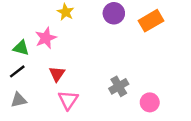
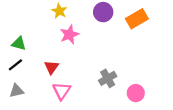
pink star: (46, 38) -> (69, 35), moved

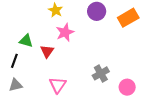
green triangle: (19, 44) -> (26, 41), moved
black line: (15, 65) -> (14, 61), turned -32
red triangle: (51, 67) -> (47, 51), moved

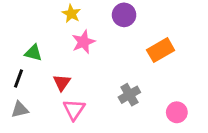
orange rectangle: (128, 18) -> (161, 50), moved
red triangle: (47, 51) -> (62, 83), moved
pink circle: (127, 87) -> (177, 112), moved

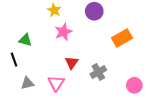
black line: (19, 78) -> (14, 60), turned -40
red triangle: (62, 83) -> (72, 63), moved
gray triangle: (20, 110) -> (27, 83), moved

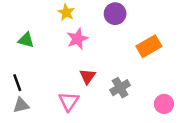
green triangle: (25, 40) -> (26, 40), moved
black line: (14, 60) -> (17, 83), moved
gray triangle: (27, 83) -> (21, 105), moved

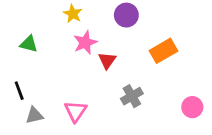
red triangle: (87, 76) -> (107, 60), moved
pink circle: (164, 104) -> (192, 107), moved
gray triangle: (21, 105) -> (34, 115), moved

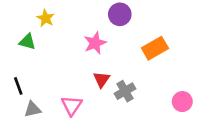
yellow star: (73, 14) -> (46, 18), moved
pink star: (85, 43) -> (95, 43), moved
red triangle: (107, 60) -> (102, 79), moved

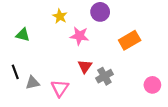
yellow star: (46, 18) -> (60, 16), moved
pink star: (95, 43) -> (79, 36), turned 30
gray triangle: (33, 109) -> (33, 83), moved

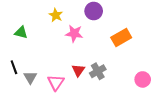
red triangle: (85, 66) -> (78, 70), moved
gray triangle: (33, 83) -> (30, 77), turned -48

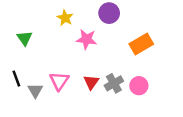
green triangle: (21, 32) -> (25, 38), turned 40
pink circle: (143, 79) -> (139, 86), moved
pink triangle: (56, 83) -> (59, 81), moved

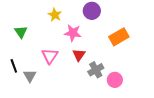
pink triangle: (59, 81) -> (50, 56), moved
red triangle: (91, 82) -> (79, 55), moved
pink circle: (139, 86) -> (115, 80), moved

